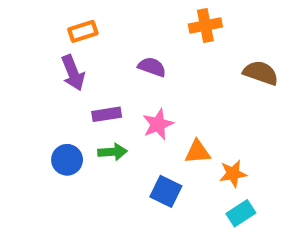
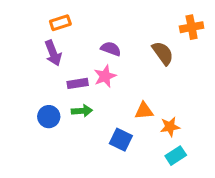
orange cross: (205, 25) -> (192, 27), moved
brown semicircle: (261, 73) -> (163, 53), moved, turned 35
pink star: (158, 124) -> (105, 76), moved

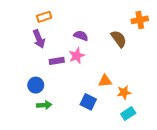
green arrow: (82, 111) -> (44, 105), moved

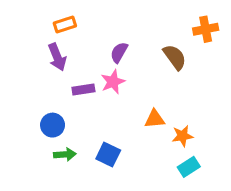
purple semicircle: (81, 36) -> (119, 52), turned -80
blue square: (88, 102) -> (108, 154), moved

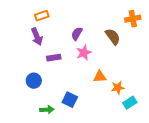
pink star: (113, 82) -> (84, 53), moved
green arrow: (65, 154) -> (47, 110), moved
cyan rectangle: (189, 167) -> (130, 103), moved

